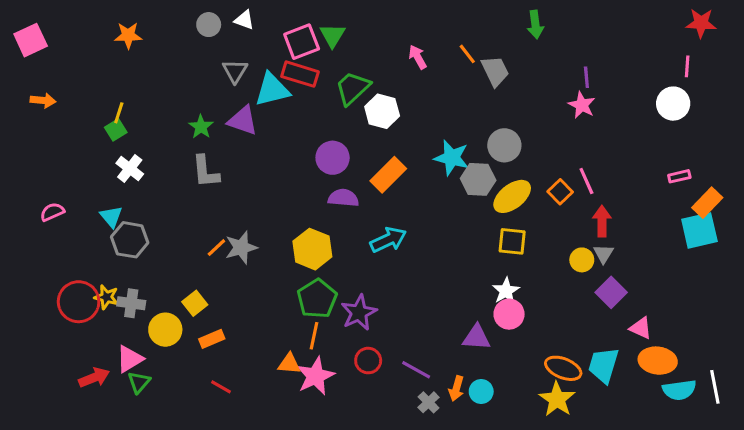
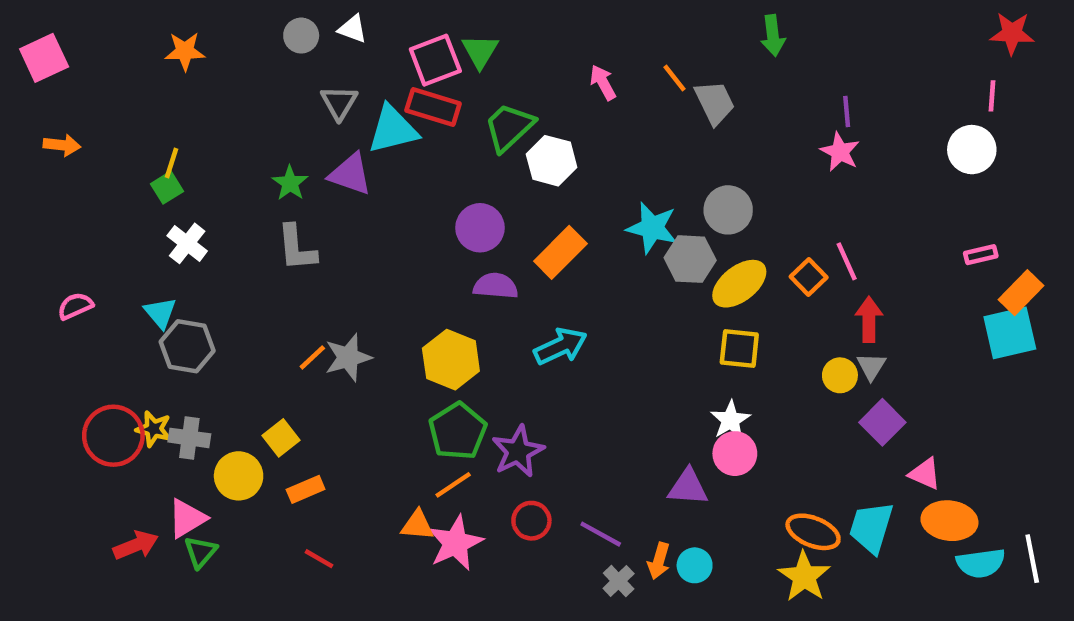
orange line: (314, 336) -> (453, 485), turned 44

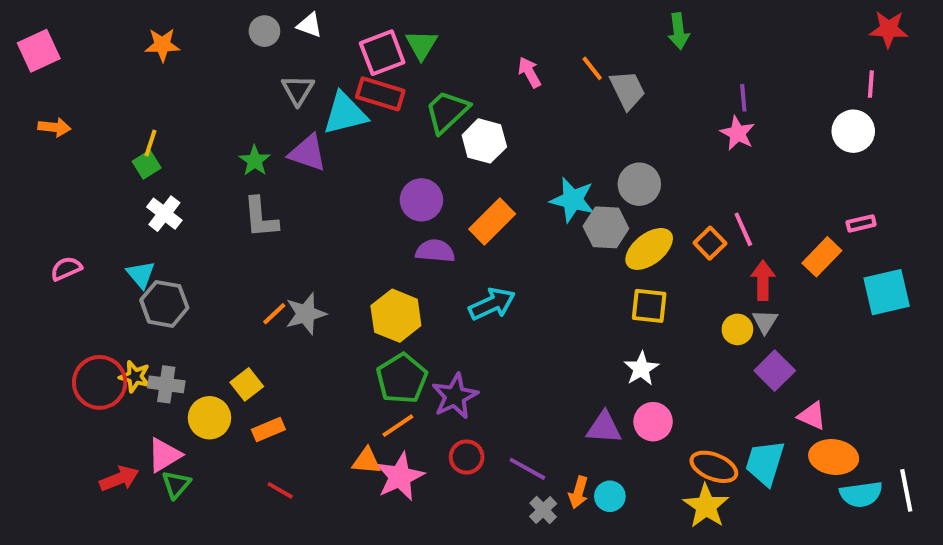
orange rectangle: (1021, 293) -> (822, 257), moved
pink circle: (735, 454) -> (653, 422), moved

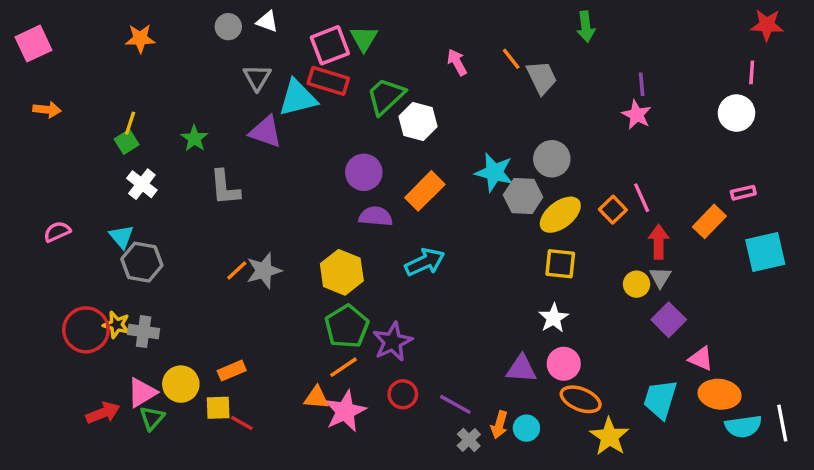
green star: (255, 161) -> (194, 138), moved
yellow square: (247, 384) -> (218, 408), moved, turned 36
yellow circle: (209, 418) -> (181, 384), moved
orange ellipse: (714, 467) -> (581, 399), moved

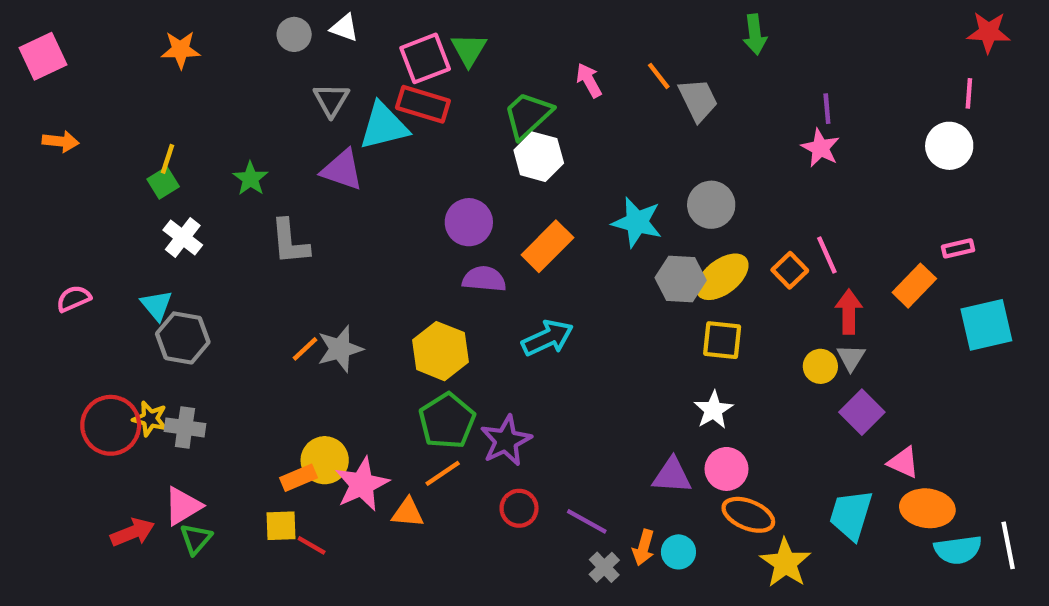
green trapezoid: (386, 96) -> (528, 115), moved
gray hexagon: (523, 196) -> (681, 279), moved
yellow circle: (181, 384) -> (325, 460), moved
pink star: (345, 411) -> (362, 484), moved

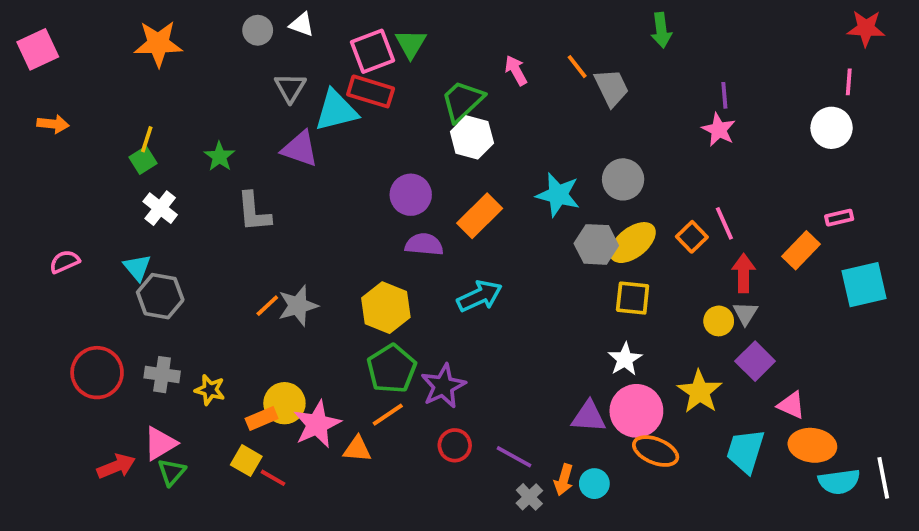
orange star: (181, 50) -> (158, 44), size x1.4
yellow star: (150, 419) -> (210, 390), moved
pink circle: (726, 469) -> (636, 411), size x1.4
yellow square: (281, 526) -> (246, 461), turned 32
yellow star: (785, 563) -> (700, 392), moved

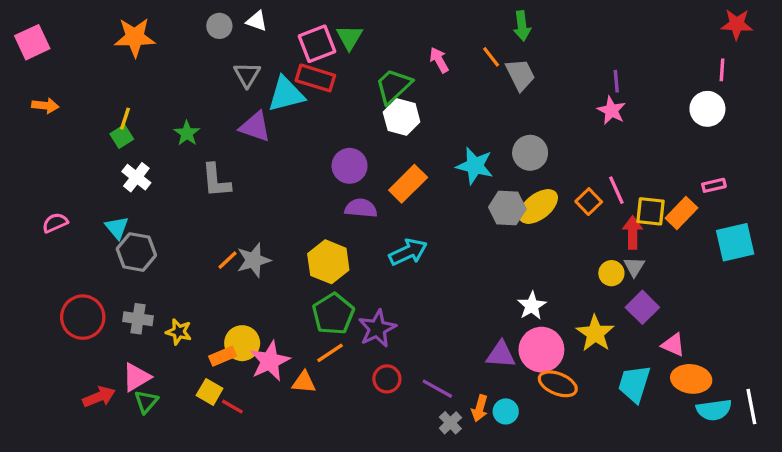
green arrow: (661, 30) -> (522, 26), moved
yellow square: (633, 298) -> (650, 211), moved

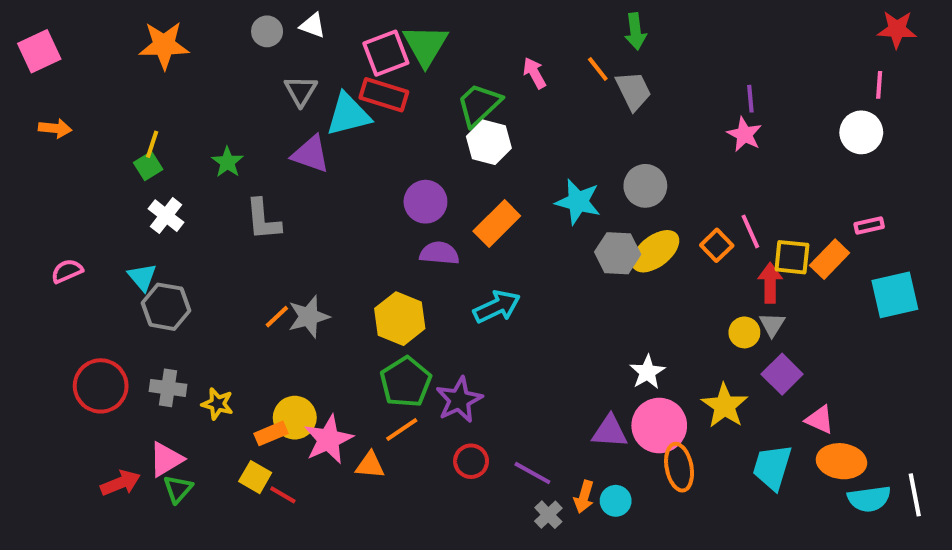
green triangle: (350, 37) -> (425, 45), size x1.4
orange ellipse: (558, 384) -> (679, 467), turned 57

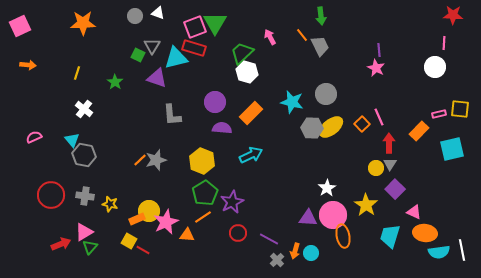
green square: (148, 166) -> (138, 55), moved, turned -32
gray L-shape: (263, 220) -> (172, 115), moved
yellow square: (792, 257) -> (460, 109), moved

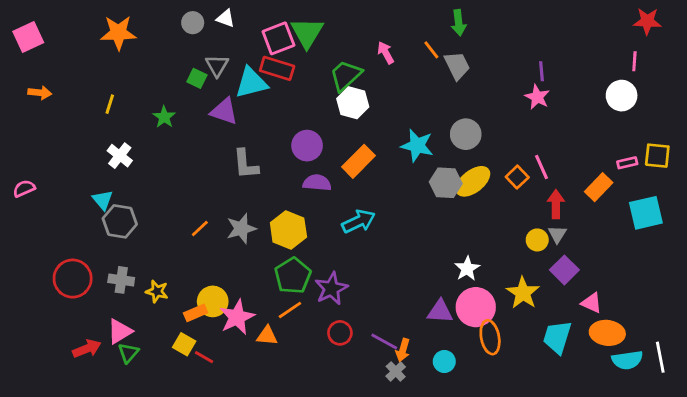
pink semicircle: (34, 137) -> (24, 188), moved
gray star: (156, 160) -> (241, 229), moved
orange arrow: (295, 251) -> (403, 350), moved

